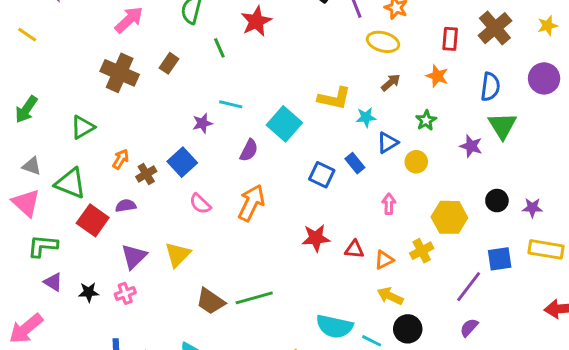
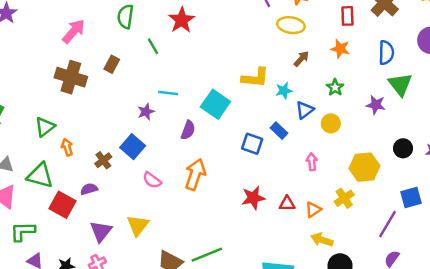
orange arrow: (121, 159) -> (67, 147), moved, turned -42

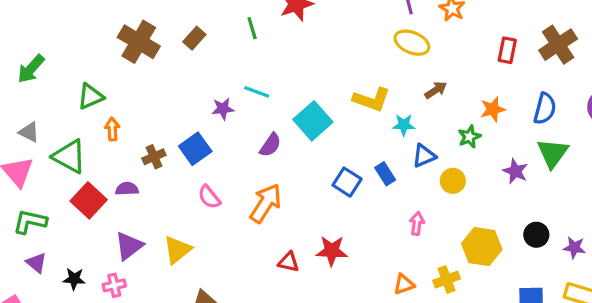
yellow ellipse: (291, 25) -> (412, 43), moved
orange star: (340, 49) -> (493, 109), moved, turned 30
red triangle: (287, 204) -> (289, 262), moved

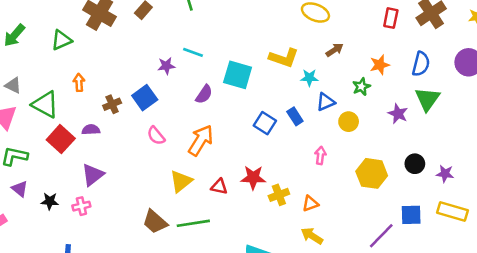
green triangle: (90, 96) -> (62, 40), moved
cyan square: (313, 121) -> (238, 75), turned -32
yellow triangle: (177, 250) -> (181, 181), moved
yellow cross: (447, 280) -> (279, 195), moved

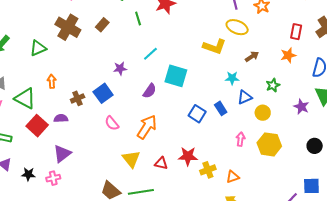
cyan line: (193, 52) -> (150, 54), moved, turned -63
yellow L-shape: (284, 58) -> (214, 47), moved
orange star: (380, 65) -> (288, 55), moved
yellow hexagon: (372, 173) -> (269, 144), moved
yellow triangle: (181, 181) -> (131, 159), turned -30

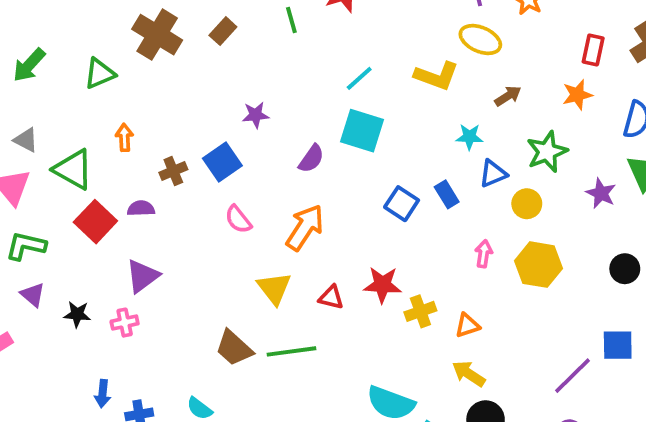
cyan line: (150, 54) -> (359, 78), moved
green star: (273, 85) -> (547, 152), size x1.5

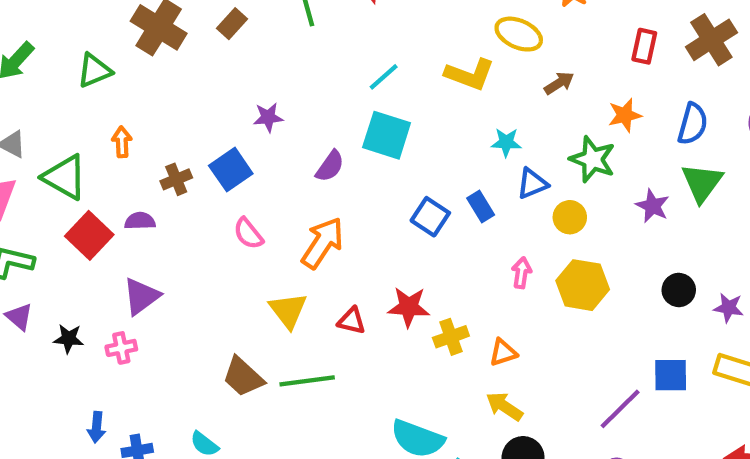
orange star: (577, 95) -> (625, 115), moved
brown arrow: (508, 96) -> (559, 83), moved
green star: (547, 152) -> (593, 159), turned -30

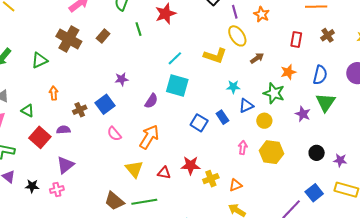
yellow ellipse: (519, 34) -> (237, 36), turned 35
brown cross: (711, 40) -> (328, 35), size x0.6
green triangle: (65, 177) -> (28, 111), size x0.6
blue square: (671, 375) -> (314, 193), turned -36

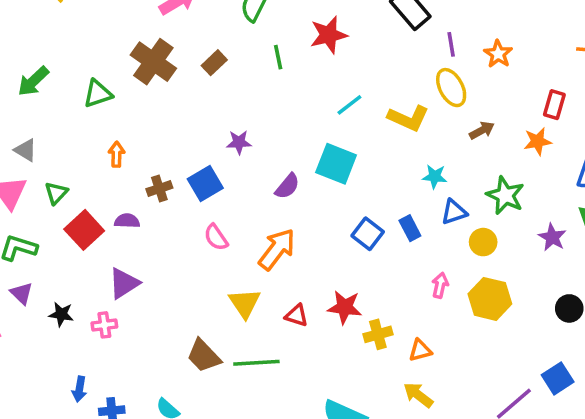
cyan line: (175, 58) -> (349, 105), moved
orange star: (288, 72) -> (538, 141), moved
green triangle: (28, 111) -> (56, 193), moved, turned 40

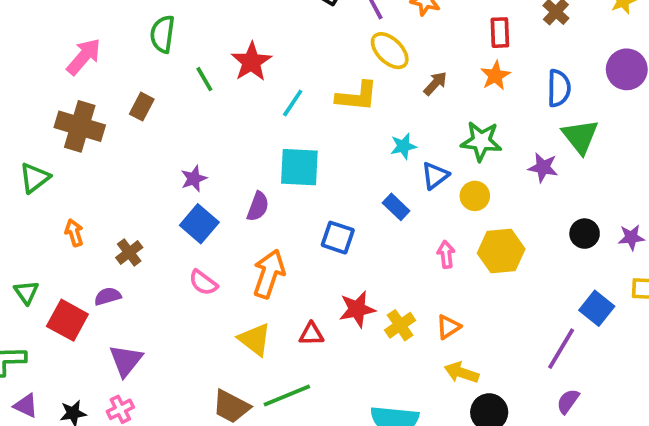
red star: (329, 35) -> (251, 62), moved
blue square: (205, 183) -> (199, 224), moved
blue square: (368, 234) -> (338, 238), moved

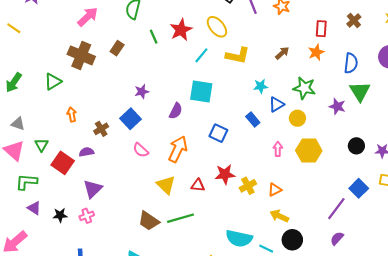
yellow ellipse: (390, 51) -> (217, 27), moved
blue square: (199, 224) -> (130, 119), moved

